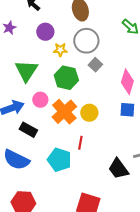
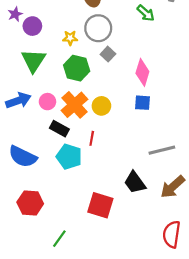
purple circle: (45, 32) -> (32, 26), moved
pink circle: (40, 100) -> (47, 102), moved
black rectangle: (28, 130) -> (59, 129), moved
black trapezoid: (118, 169) -> (135, 183), moved

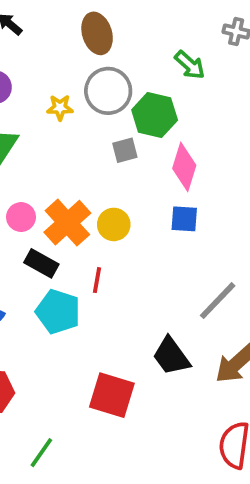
gray square: (108, 54) -> (125, 150), moved, turned 32
green hexagon: (77, 68) -> (155, 115), moved
gray line: (162, 150) -> (218, 301), turned -32

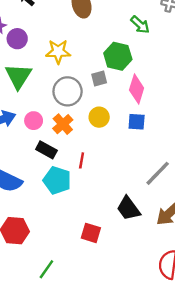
gray circle: (108, 91) -> (68, 91), moved
yellow star: (60, 108) -> (58, 52), size x1.5
orange cross: (67, 223) -> (63, 124), size x0.7
yellow circle: (114, 224) -> (99, 117), moved
red square: (112, 395) -> (91, 233), size x0.7

